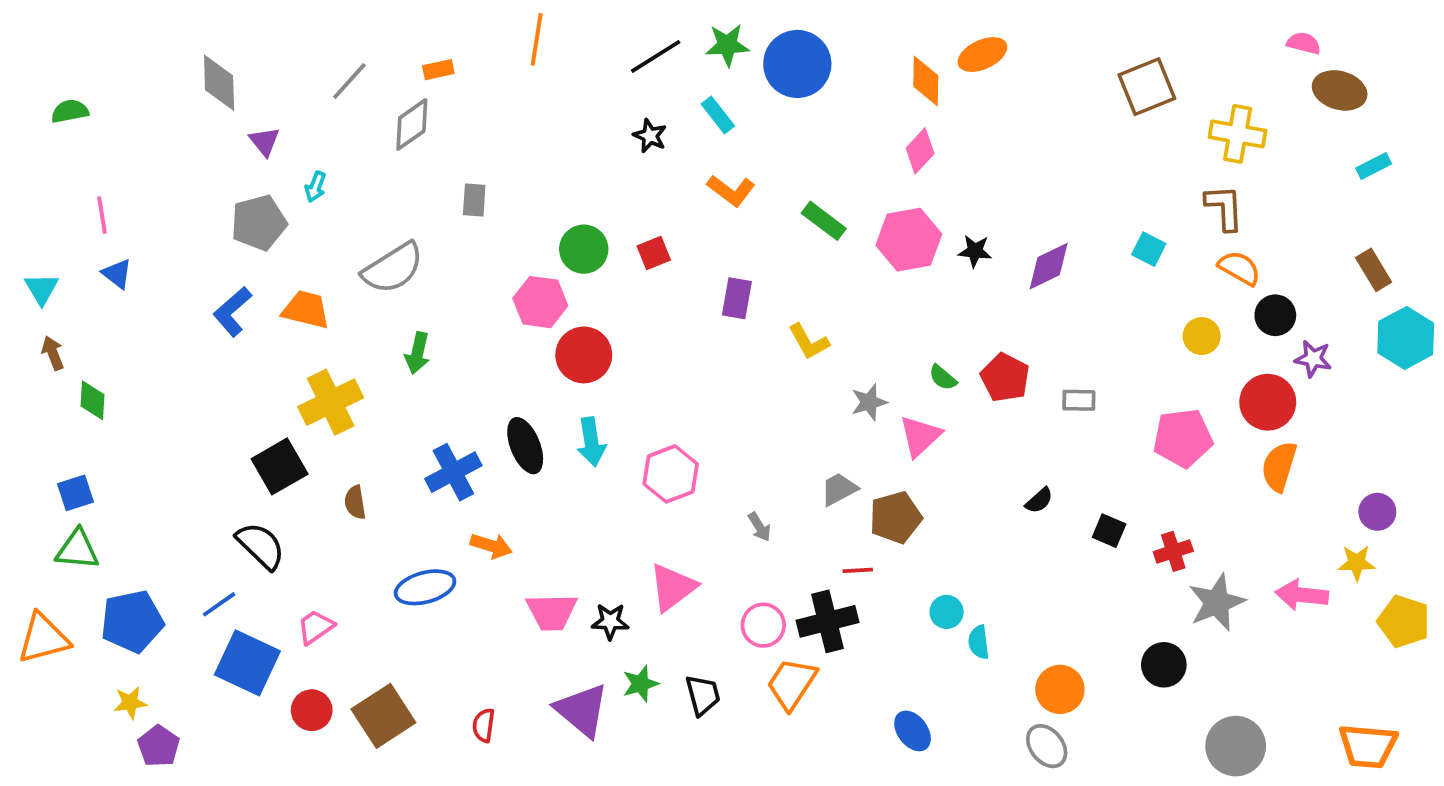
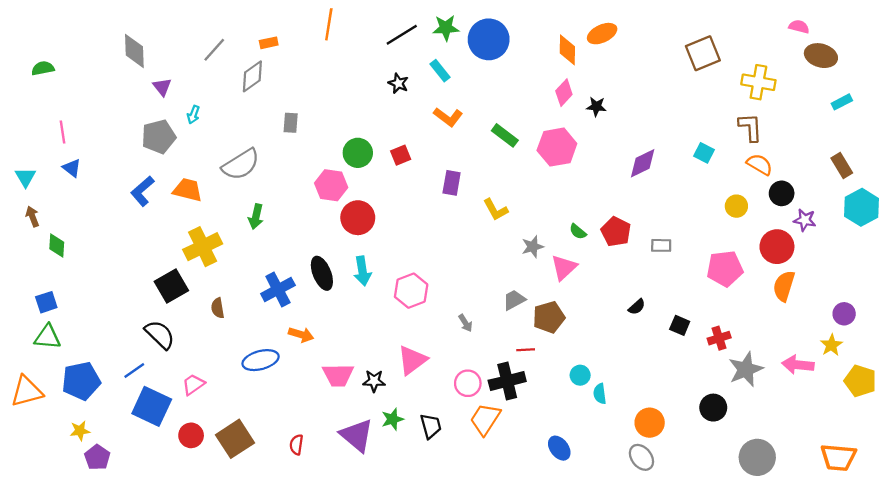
black star: (975, 251) -> (596, 107), moved
yellow star: (1357, 563) -> (831, 345), turned -30

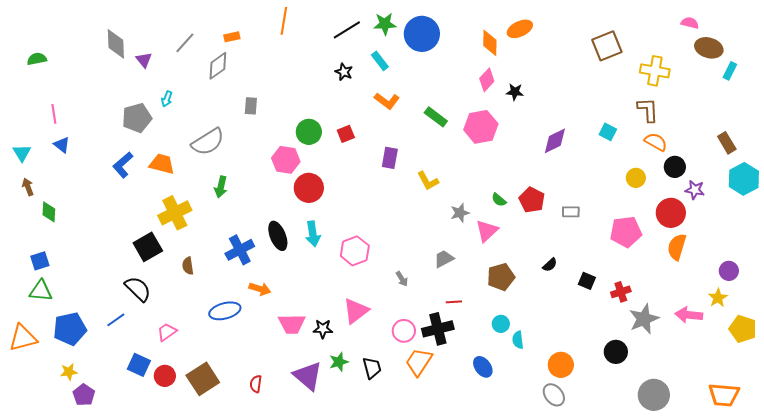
purple triangle: (162, 87) -> (144, 60), moved
cyan rectangle: (842, 102) -> (730, 71), moved, turned -36
brown pentagon: (549, 317) -> (501, 277), moved
blue square: (152, 406) -> (139, 365), moved, size x0.7
blue ellipse: (559, 448) -> (483, 367), moved

